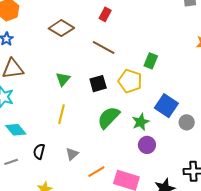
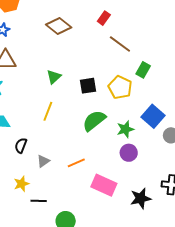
brown line: (104, 48) -> (120, 44), moved
gray triangle: (72, 154) -> (43, 161), moved
orange line: (96, 172) -> (76, 163), moved

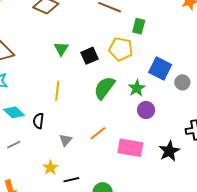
green triangle: (54, 77) -> (61, 49), moved
black semicircle: (21, 145) -> (38, 121), moved

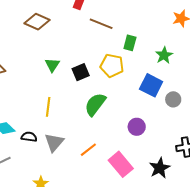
green star: (137, 88) -> (164, 55), moved
black semicircle: (38, 121) -> (29, 137), turned 91
gray triangle: (66, 140) -> (54, 142), moved, size x1.5
pink rectangle: (130, 148) -> (121, 164), turned 40

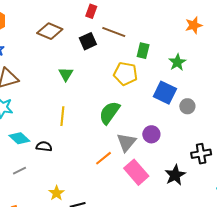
black square: (81, 72) -> (88, 41), moved
gray triangle: (54, 142) -> (126, 142), moved

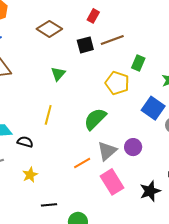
brown line: (114, 32) -> (112, 40), turned -50
yellow star: (57, 193) -> (30, 175), moved

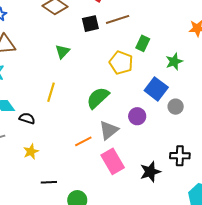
purple circle: (133, 147) -> (137, 116), moved

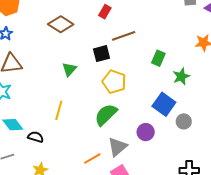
black square: (90, 24) -> (101, 54), moved
green rectangle: (143, 43) -> (158, 58), moved
yellow pentagon: (121, 63) -> (114, 82), moved

